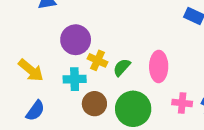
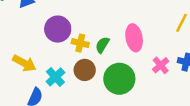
cyan cross: (75, 79) -> (55, 77), moved, turned -30
pink cross: (182, 103) -> (161, 65), turned -35
brown circle: (94, 104) -> (85, 70), moved

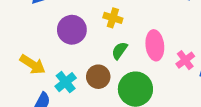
yellow cross: (80, 43) -> (113, 18), moved
pink cross: (161, 65) -> (185, 60), moved

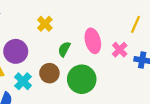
yellow cross: (113, 18) -> (45, 24), moved, turned 35
purple circle: (72, 30) -> (16, 51), moved

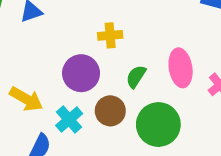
yellow cross: (45, 24) -> (110, 35), turned 35
purple circle: (16, 51) -> (81, 73), moved

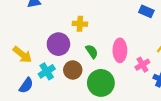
green semicircle: (136, 77) -> (92, 51), turned 104

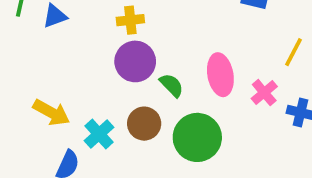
yellow cross: (80, 24) -> (130, 20), moved
purple circle: (58, 44) -> (135, 61), moved

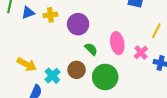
yellow cross: (130, 20) -> (50, 15), moved
purple circle: (135, 61) -> (78, 24), moved

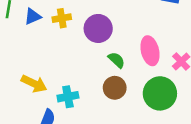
brown circle: (77, 70) -> (115, 88), moved
cyan cross: (52, 76) -> (68, 97), turned 35
green circle: (105, 77) -> (160, 93), moved

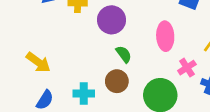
pink ellipse: (150, 51) -> (165, 36), moved
cyan cross: (68, 97) -> (84, 94), moved

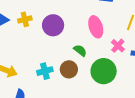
green semicircle: (124, 54) -> (80, 50), moved
cyan cross: (84, 94) -> (45, 71), moved

